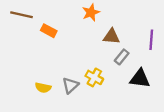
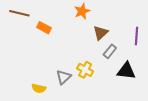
brown triangle: (111, 36) -> (101, 33), turned -49
yellow semicircle: (43, 88) -> (39, 88), moved

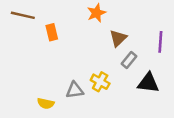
orange rectangle: (44, 28) -> (52, 32), turned 48
gray triangle: (64, 77) -> (75, 90), turned 35

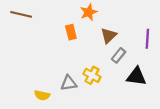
orange rectangle: (52, 32) -> (71, 32), moved

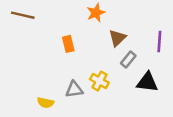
orange rectangle: (71, 32) -> (68, 44), moved

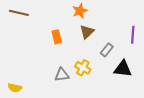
brown triangle: (117, 38) -> (87, 32), moved
yellow semicircle: (46, 103) -> (15, 88), moved

